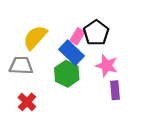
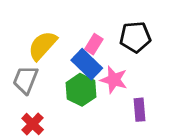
black pentagon: (96, 33) -> (135, 37), moved, turned 30
gray trapezoid: (21, 66) -> (25, 80), turned -70
pink star: (107, 66) -> (114, 80), moved

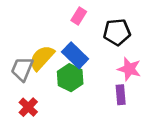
pink rectangle: (94, 44) -> (79, 16), moved
yellow semicircle: (43, 46) -> (42, 58), moved
pink star: (114, 80) -> (129, 69), moved

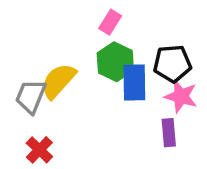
black pentagon: (117, 32) -> (172, 64), moved
blue rectangle: (75, 55) -> (134, 83), moved, turned 45
green hexagon: (70, 78) -> (115, 62), moved

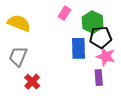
green hexagon: (115, 62) -> (93, 22), moved
yellow semicircle: (58, 81) -> (19, 23), moved, turned 70
red cross: (39, 150) -> (32, 82), moved

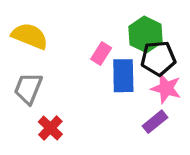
pink rectangle: (64, 13) -> (101, 53), moved
purple rectangle: (99, 78) -> (155, 122), turned 56

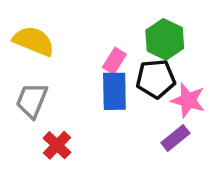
black pentagon: (158, 58) -> (156, 79), moved
blue rectangle: (123, 76) -> (114, 91), moved

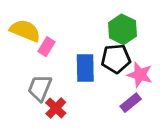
pink rectangle: (114, 61) -> (46, 47), moved
gray trapezoid: (32, 100) -> (40, 88), moved
red cross: (57, 145) -> (56, 108), moved

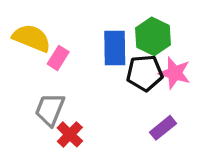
blue rectangle: (85, 68) -> (115, 48), moved
pink star: (140, 75) -> (175, 73), moved

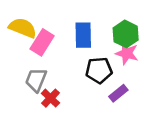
green hexagon: (153, 36) -> (126, 34), moved
pink rectangle: (58, 58) -> (42, 42), size x1.5
black pentagon: (145, 73) -> (99, 70), moved

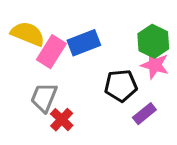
blue rectangle: (83, 35) -> (84, 43), moved, turned 70

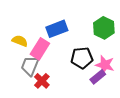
yellow semicircle: (28, 34) -> (20, 41), moved, size x0.7
pink rectangle: (51, 52) -> (40, 49), moved
pink star: (155, 65) -> (105, 65), moved

